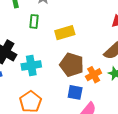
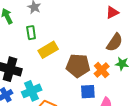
yellow rectangle: (65, 33) -> (48, 50), moved
cyan cross: (31, 65) -> (32, 91), moved

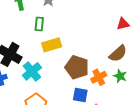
cyan cross: (32, 91) -> (32, 71), moved, turned -30

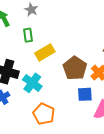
brown pentagon: (77, 67) -> (75, 68), turned 30

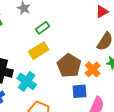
green rectangle: (28, 35) -> (43, 28), moved, turned 64

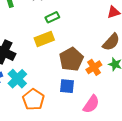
cyan cross: (27, 81) -> (17, 79), moved
blue square: (80, 91) -> (67, 86), moved

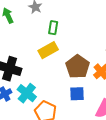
green rectangle: (52, 17) -> (53, 28), turned -48

